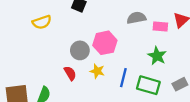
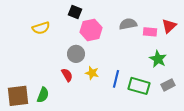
pink hexagon: (105, 43) -> (91, 30), moved
green star: (157, 56) -> (158, 59), moved

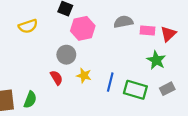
red triangle: (169, 26) -> (168, 34), moved

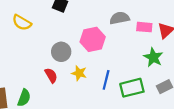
yellow semicircle: (28, 26) -> (22, 23), turned 48
pink hexagon: (83, 28) -> (93, 39), moved
green rectangle: (135, 90) -> (132, 88), turned -30

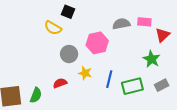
yellow semicircle: (22, 23) -> (53, 28), moved
pink rectangle: (144, 27) -> (144, 22), moved
red semicircle: (51, 75) -> (60, 83), moved, turned -80

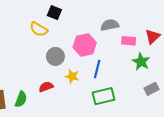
pink rectangle: (144, 22) -> (129, 41), moved
blue line: (109, 79) -> (97, 69), moved
green rectangle: (132, 86) -> (103, 96), moved

